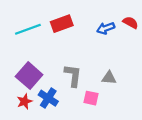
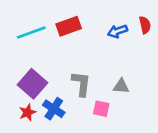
red semicircle: (130, 23) -> (145, 25), turned 49

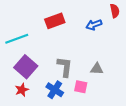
red semicircle: (145, 25) -> (115, 11), moved
cyan line: (31, 32) -> (17, 39), moved
blue cross: (54, 109) -> (55, 90), moved

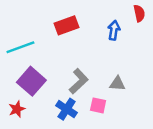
blue arrow: (94, 25) -> (114, 30), turned 119
gray L-shape: (65, 67) -> (79, 81), turned 40
red star: (22, 90) -> (17, 109), moved

